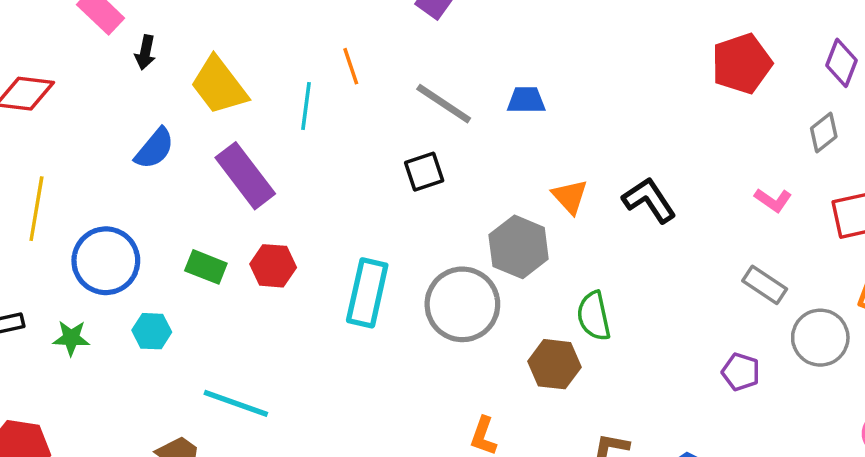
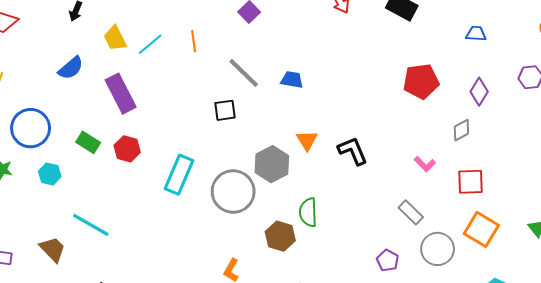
yellow trapezoid: (219, 86) -> (115, 38), size x0.7
cyan line: (306, 106) -> (150, 44), moved, turned 32

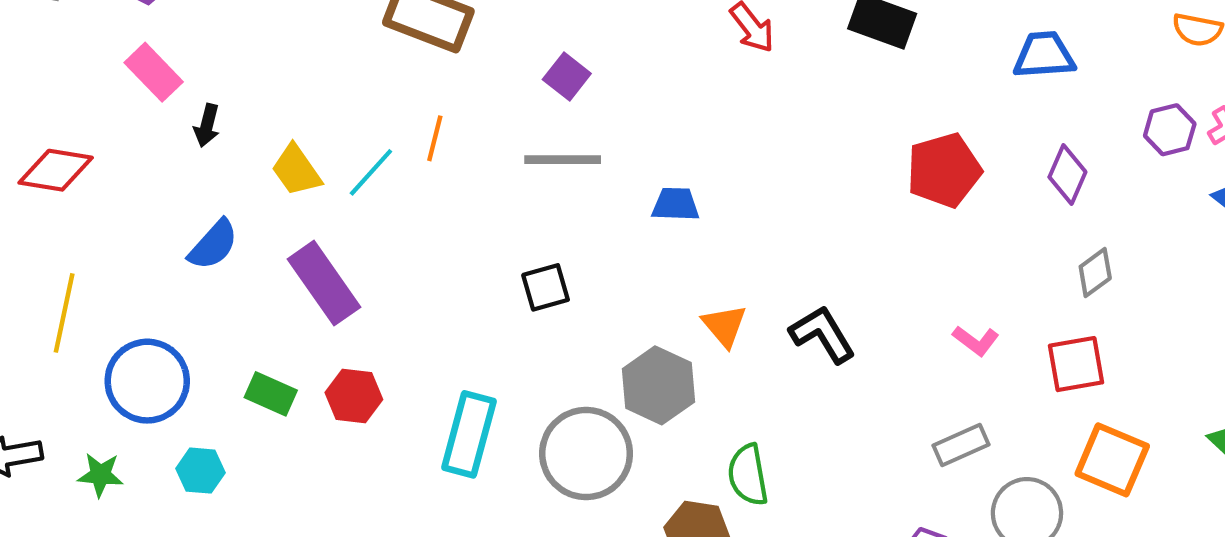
blue trapezoid: (476, 34) -> (1044, 55), size x1.4
orange line: (194, 41) -> (435, 138), moved, turned 30
gray line: (244, 73) -> (563, 160), moved, turned -36
gray diamond: (461, 130) -> (1095, 272), moved
gray rectangle: (411, 212) -> (961, 445), turned -60

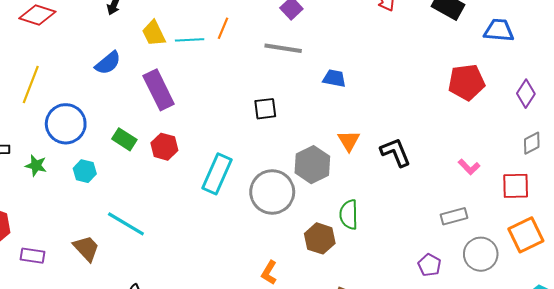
blue trapezoid: (1044, 55) -> (499, 30), moved
cyan line: (371, 172) -> (190, 40), turned 36
orange square: (1112, 460) -> (526, 235), turned 32

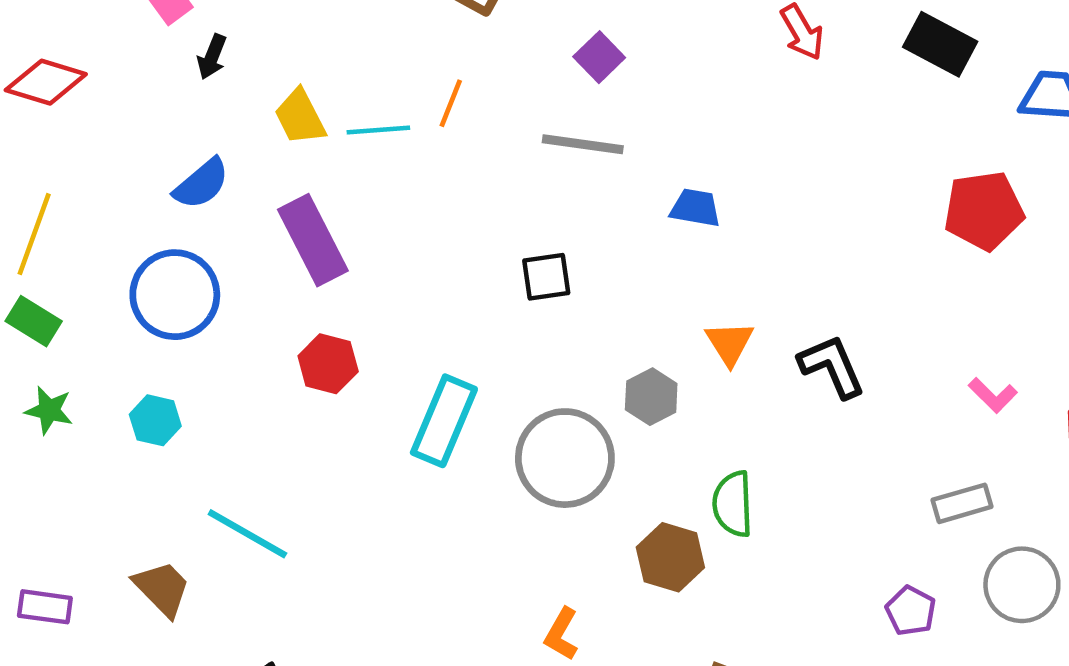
blue circle: (66, 124) -> (175, 295), moved
green rectangle: (124, 139) -> (34, 321), moved
gray hexagon: (312, 165) -> (651, 397), size x0.7

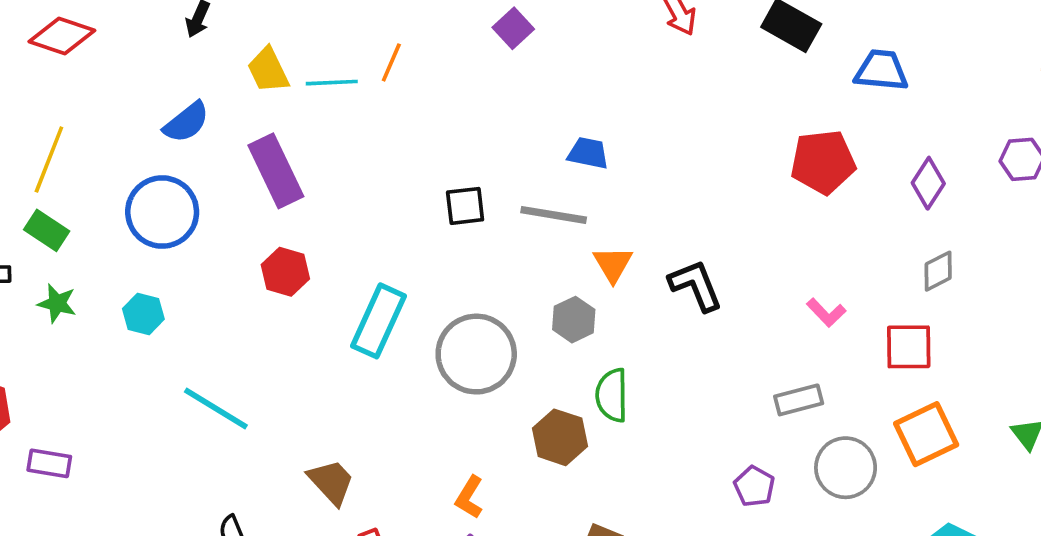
gray line: (583, 144) -> (554, 215), moved
gray hexagon: (651, 397) -> (574, 320), moved
brown trapezoid: (162, 588) -> (331, 482), moved

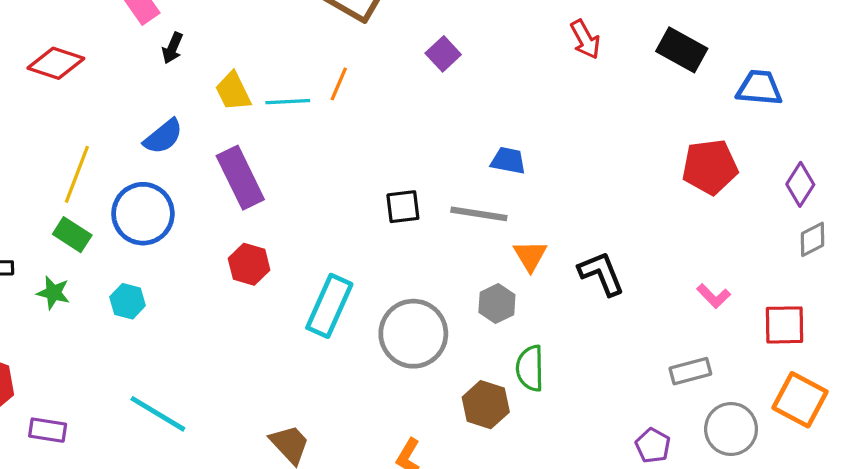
yellow line: (49, 160) -> (77, 174), moved
green rectangle: (47, 230) -> (72, 235), moved
gray diamond: (938, 271) -> (813, 239), moved
cyan line: (216, 408) -> (158, 414), moved
orange square: (926, 434) -> (800, 400), turned -36

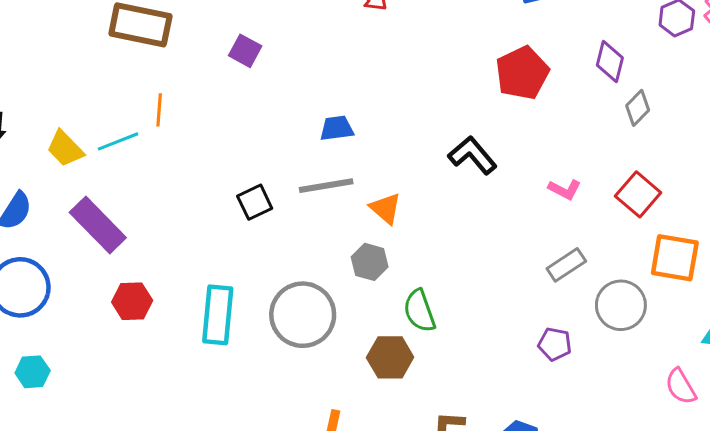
black L-shape: (601, 273) -> (472, 155), moved
red square: (784, 325) -> (638, 194), turned -30

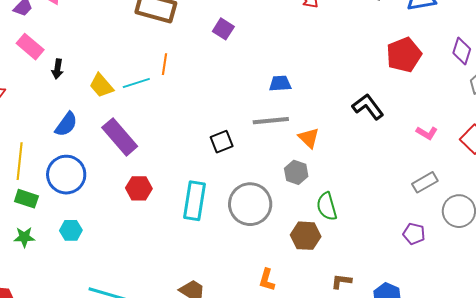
black square: (255, 202) -> (222, 142), moved

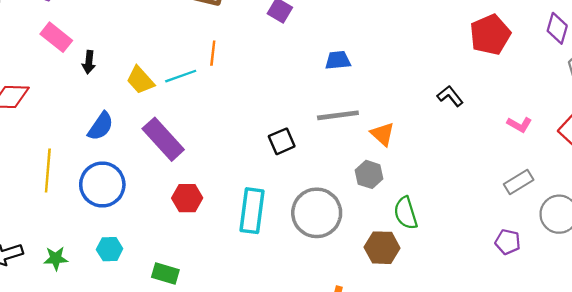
blue trapezoid: (280, 83) -> (338, 60), moved
black L-shape: (368, 107) -> (450, 96), size x0.7
green rectangle: (26, 199) -> (165, 273), moved

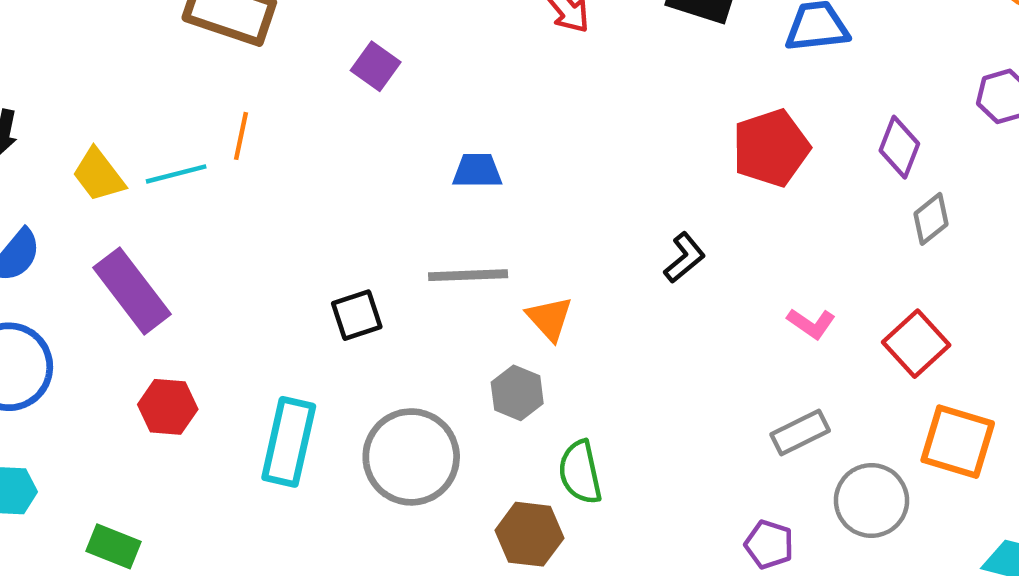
black L-shape: (450, 96) -> (684, 258), turned 84

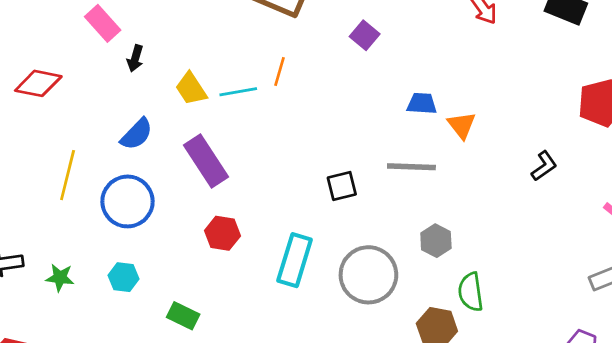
orange triangle: (550, 318) -> (462, 125), moved

